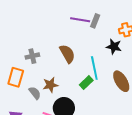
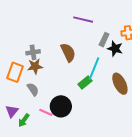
gray rectangle: (95, 21) -> (104, 40), moved
cyan line: (94, 68) -> (94, 69), turned 30
brown star: (50, 85) -> (35, 66), moved

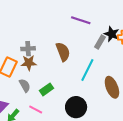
black star: (115, 49) -> (112, 34), moved
green rectangle: (85, 83) -> (46, 89), moved
black circle: (61, 106) -> (76, 107), moved

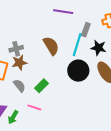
black star: (112, 34) -> (98, 48), moved
cyan line: (87, 70) -> (77, 45), moved
black circle: (76, 107) -> (78, 71), moved

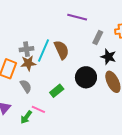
cyan line: (77, 45) -> (43, 50), moved
green rectangle: (41, 86) -> (57, 91), moved
green arrow: (13, 117) -> (26, 117), moved

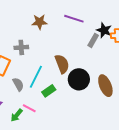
cyan line: (43, 50) -> (36, 77), moved
brown semicircle: (61, 50) -> (62, 64), moved
black star: (108, 57) -> (104, 30), moved
brown star: (28, 63) -> (39, 22), moved

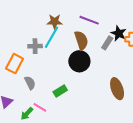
brown semicircle: (62, 64) -> (81, 40), moved
cyan line: (36, 77) -> (51, 37), moved
black circle: (79, 79) -> (79, 61), moved

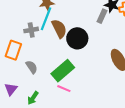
brown semicircle: (81, 40) -> (59, 29), moved
green rectangle: (60, 91) -> (63, 71), size x1.6
pink line: (40, 107) -> (64, 89), moved

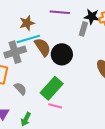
cyan line: (46, 19) -> (28, 39), turned 60
gray cross: (31, 30) -> (15, 52), size x1.5

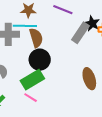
gray rectangle: (83, 29) -> (80, 33), size x1.5
black circle: (62, 54) -> (40, 60), moved

